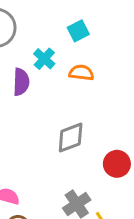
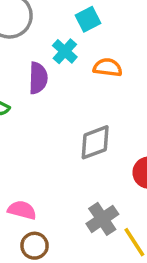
cyan square: (78, 31) -> (88, 19), moved

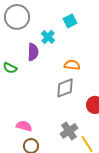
cyan square: (88, 19) -> (70, 21), moved
orange semicircle: (108, 67) -> (72, 65), moved

